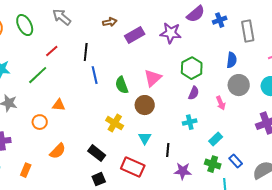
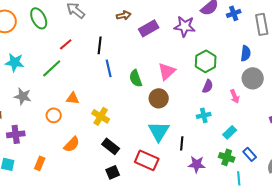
yellow cross: (115, 123) -> (101, 116), moved
cyan triangle: (145, 138) -> (159, 131), size x1.6

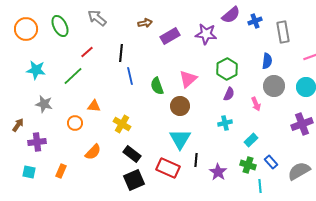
black line: (182, 143) -> (196, 160), moved
purple star: (197, 164) -> (218, 172), turned 30
black square: (113, 172) -> (134, 180), size x1.5

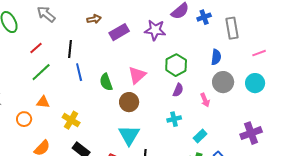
green line: (73, 76) -> (41, 72), moved
purple cross: (302, 124) -> (251, 133), moved

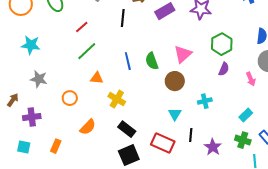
black line: (70, 49) -> (123, 18), moved
blue line: (79, 72) -> (128, 61), moved
orange triangle: (43, 102) -> (97, 78), moved
cyan cross: (174, 119) -> (205, 101), moved
cyan triangle: (129, 135) -> (175, 114), size x0.6

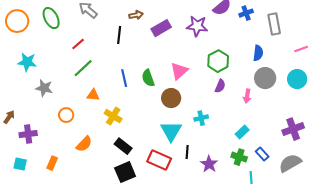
gray star: (39, 79) -> (44, 88), moved
pink arrow: (251, 79) -> (247, 96), turned 32
cyan triangle: (175, 114) -> (171, 131), size x1.6

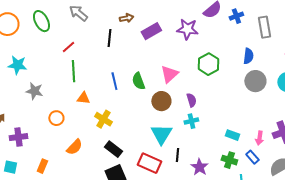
green line: (83, 68) -> (73, 71), turned -50
purple semicircle: (220, 86) -> (191, 100), moved, turned -40
pink arrow: (247, 96) -> (259, 138), moved
cyan rectangle: (242, 132) -> (232, 135), turned 64

